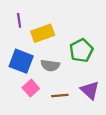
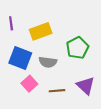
purple line: (19, 20) -> (11, 23), moved

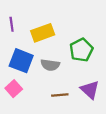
pink square: (29, 84) -> (14, 89), moved

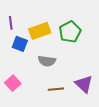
green pentagon: (81, 50) -> (70, 32), moved
blue square: (21, 61) -> (20, 44), moved, size x0.7

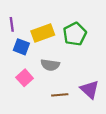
pink square: (13, 83) -> (25, 78), moved

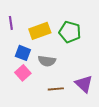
green pentagon: (75, 34) -> (70, 32), turned -30
blue square: (21, 47) -> (23, 53), moved

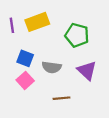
yellow rectangle: (40, 31) -> (37, 22), moved
purple triangle: (84, 84) -> (87, 71), moved

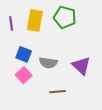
yellow rectangle: (37, 22) -> (35, 20), turned -60
green pentagon: (77, 35) -> (65, 17), moved

